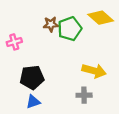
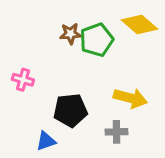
pink cross: (14, 42) -> (23, 80), moved, turned 32
black pentagon: (32, 77) -> (70, 110), moved

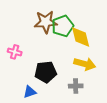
yellow diamond: (139, 24) -> (81, 37), moved, turned 35
brown star: (70, 34) -> (46, 22), size x1.6

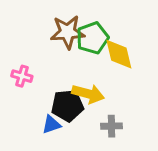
yellow arrow: (85, 64) -> (88, 94), moved
blue triangle: (30, 92) -> (51, 125), moved

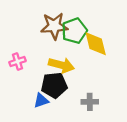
pink cross: (22, 76) -> (18, 62), turned -35
yellow arrow: (88, 94) -> (61, 65), moved

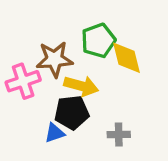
brown star: (54, 26) -> (54, 59), moved
pink cross: (18, 62) -> (23, 81), size x1.5

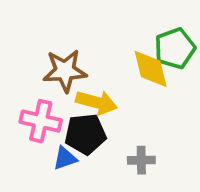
green pentagon: (98, 40) -> (175, 48), moved
pink cross: (23, 81) -> (41, 121), moved, turned 32

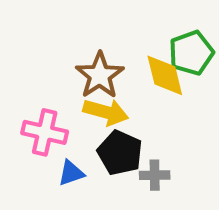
brown star: (65, 71) -> (100, 75), moved, turned -30
black pentagon: (85, 134) -> (120, 153), moved, turned 30

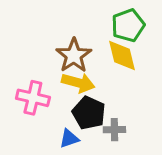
green pentagon: (191, 53) -> (128, 25), moved
blue triangle: (71, 173) -> (69, 139), moved

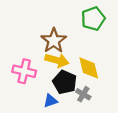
yellow diamond: (122, 56) -> (89, 68), moved
gray cross: (114, 130) -> (83, 94), turned 32

